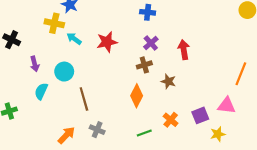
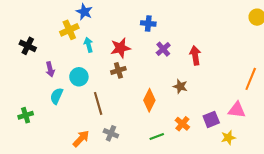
blue cross: (148, 12) -> (148, 23), moved
yellow cross: (54, 23) -> (69, 30), turned -36
cyan arrow: (74, 39) -> (89, 45), turned 40
brown cross: (144, 65) -> (118, 70), moved

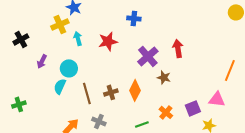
black cross: (28, 46) -> (21, 39), turned 35
purple cross: (163, 49) -> (148, 56), moved, size x1.5
purple arrow: (50, 69) -> (42, 61), turned 40
brown cross: (118, 70) -> (111, 92), moved
cyan semicircle: (57, 96) -> (60, 86), moved

